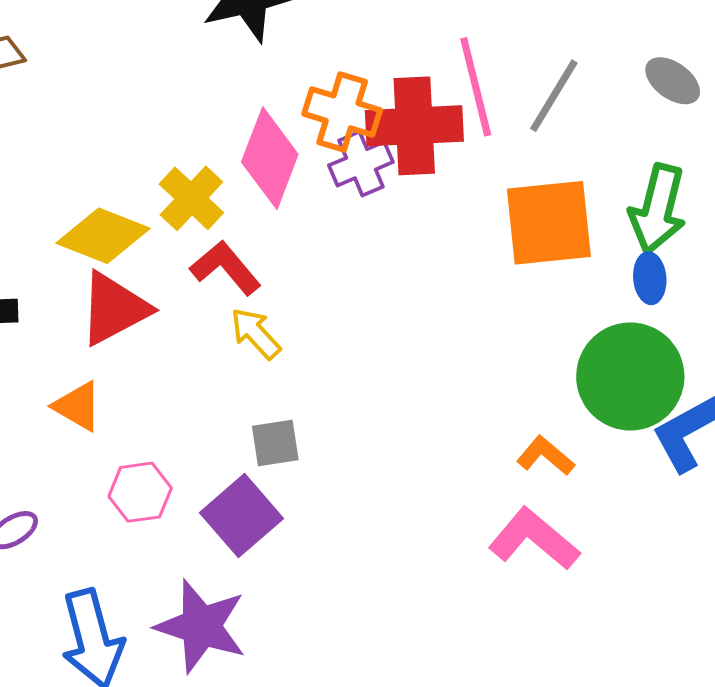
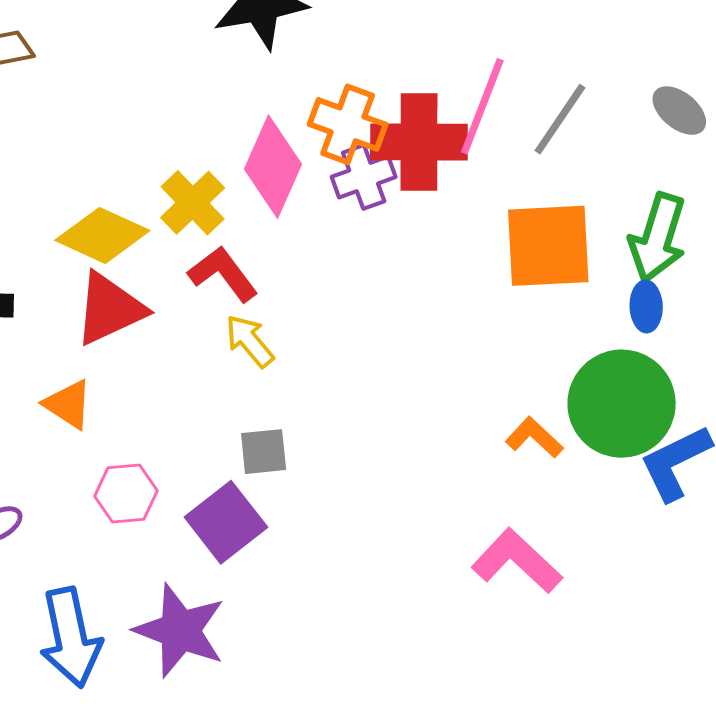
pink line: (476, 87) -> (482, 106), turned 32
orange L-shape: (546, 456) -> (534, 437), moved

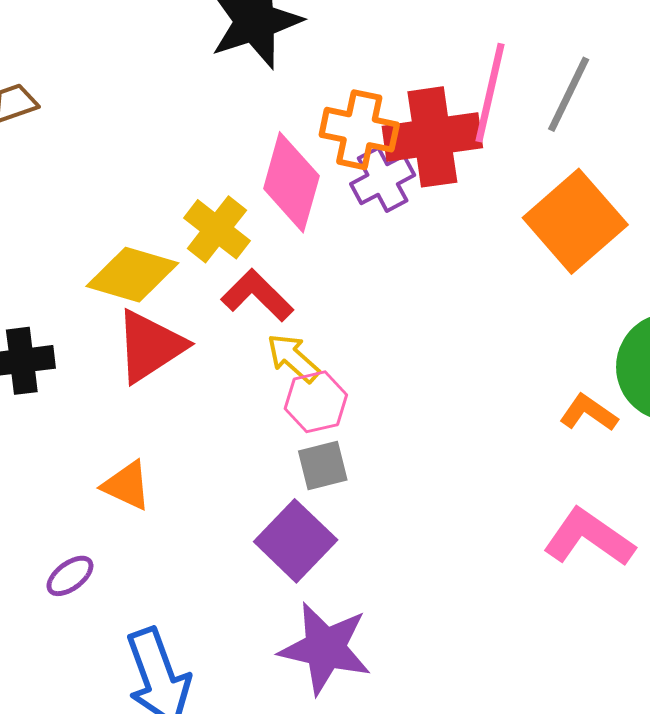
orange square: (548, 246) -> (575, 221), turned -30
orange triangle: (68, 404) -> (127, 485), moved
pink hexagon: (126, 493) -> (316, 402), moved
purple star: (180, 631) -> (325, 648), moved

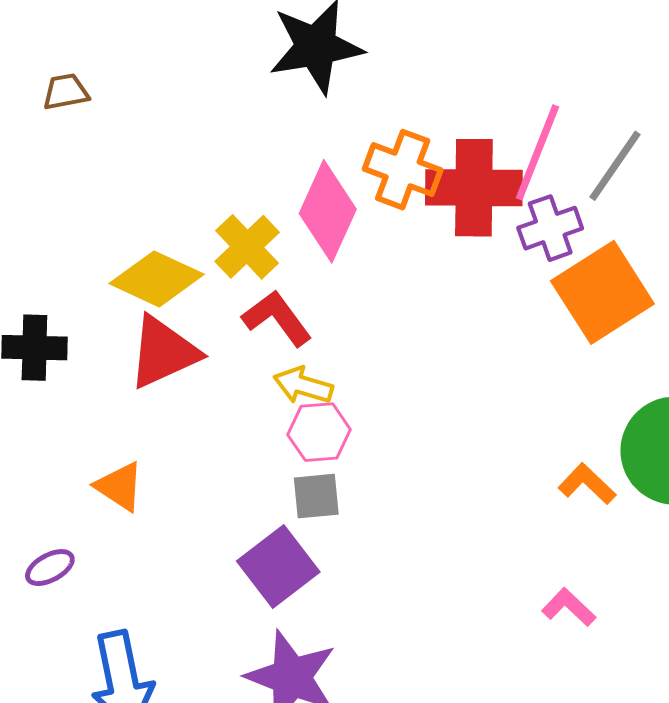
purple cross: (383, 179) -> (550, 228), moved
yellow arrow: (293, 358) -> (303, 385), turned -34
pink L-shape: (589, 538) -> (569, 607), size x0.6

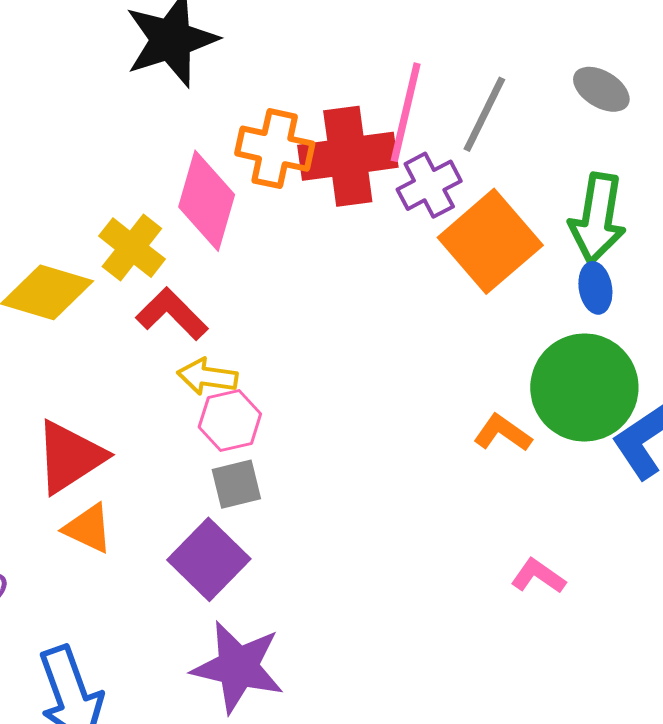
red triangle: (163, 352) -> (70, 457), moved
orange triangle: (120, 486) -> (88, 528), moved
pink L-shape: (569, 607) -> (538, 576), moved

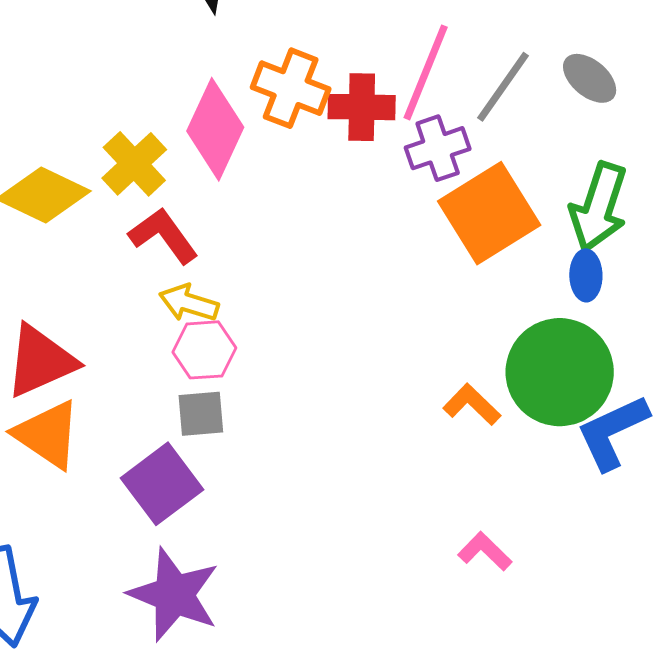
gray ellipse: (601, 89) -> (590, 78), moved
red cross: (348, 156) -> (362, 107), size x0.7
orange triangle: (88, 528) -> (48, 435), size x1.4

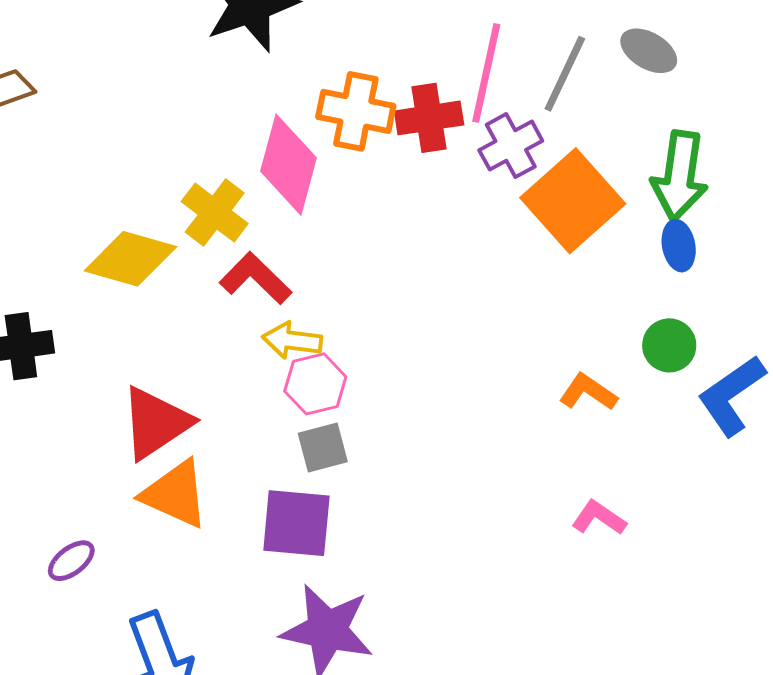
green circle: (560, 372) -> (669, 345), size x0.5
purple square: (162, 484) -> (296, 523), turned -38
pink L-shape: (485, 551) -> (599, 518), moved

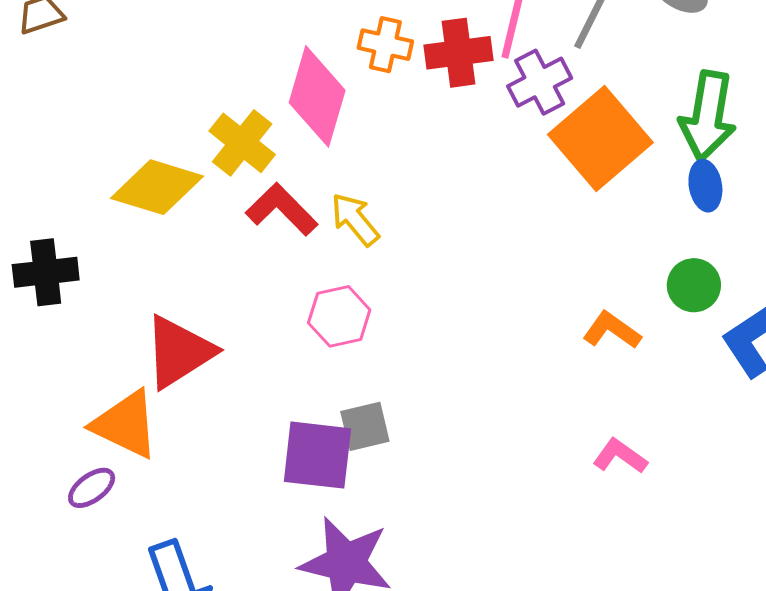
orange cross: (356, 111) -> (385, 45), size x0.7
yellow arrow: (292, 340) -> (355, 219), moved, turned 42
gray square: (323, 448) -> (365, 426), moved
orange triangle: (175, 494) -> (126, 424), moved

